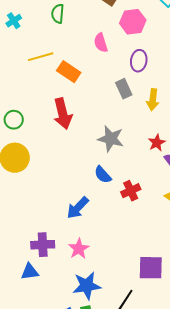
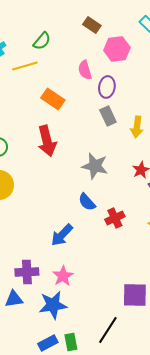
green semicircle: (58, 14) -> (42, 41), turned -144
yellow line: (41, 57) -> (25, 66), moved
purple ellipse: (139, 61) -> (107, 87), moved
blue star: (87, 286) -> (53, 305), moved

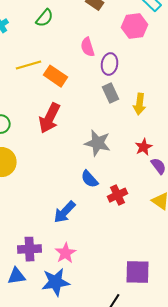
pink hexagon: (117, 49) -> (135, 26), moved
yellow line: (25, 66) -> (29, 65), moved
red arrow: (47, 141) -> (50, 118), turned 40

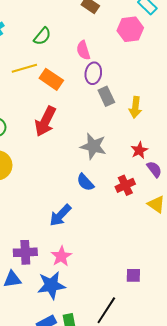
green semicircle: (45, 18) -> (42, 36), moved
purple ellipse: (110, 64) -> (93, 73), moved
red cross: (118, 195) -> (125, 185), moved
purple square: (138, 272) -> (133, 275), size x0.6

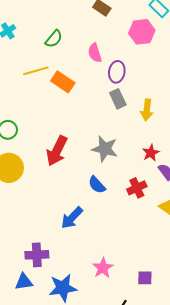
purple ellipse: (93, 73) -> (117, 72), moved
red arrow: (45, 121) -> (57, 151), moved
pink star: (61, 256) -> (103, 268), moved

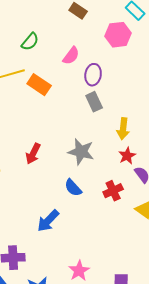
pink semicircle: (95, 53) -> (71, 56), turned -126
yellow arrow: (147, 110) -> (123, 129), moved
red arrow: (57, 151) -> (33, 154), size x0.7

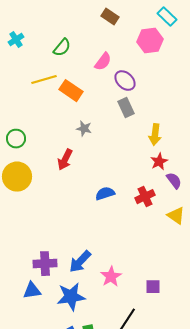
purple ellipse: (93, 75) -> (125, 81), turned -55
gray star: (81, 152) -> (84, 129), moved, size x0.6
blue semicircle: (73, 188) -> (105, 194), turned 114
blue arrow: (48, 221) -> (80, 262), moved

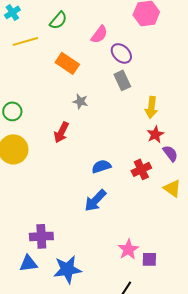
yellow line: (44, 80) -> (25, 41), moved
blue arrow: (80, 262) -> (95, 200), moved
pink star: (111, 277) -> (128, 249), moved

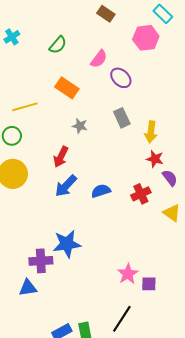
yellow line: (25, 41) -> (25, 107), moved
gray rectangle: (122, 80) -> (122, 118), moved
red star: (155, 134) -> (155, 159), turned -30
blue arrow: (95, 200) -> (66, 186), moved
blue star: (67, 269) -> (67, 244), moved

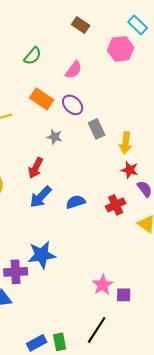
purple ellipse: (121, 78) -> (73, 105), moved

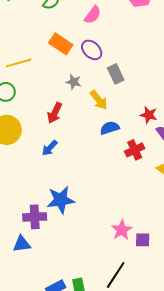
yellow arrow: (126, 143) -> (99, 100), moved, turned -45
blue arrow: (41, 197) -> (50, 148), moved, size x0.7
blue semicircle: (76, 202) -> (110, 128), moved

